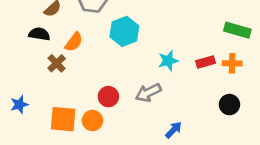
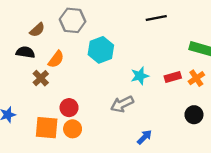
orange cross: (232, 63) -> (196, 78), turned -35
red circle: (108, 97) -> (69, 108), moved

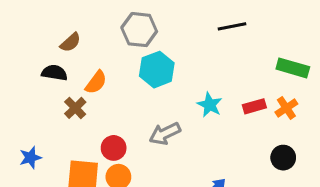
gray hexagon: (73, 20) -> (139, 30), moved
cyan star: (140, 76) -> (210, 105), turned -30
gray arrow: (122, 104) -> (165, 134), moved

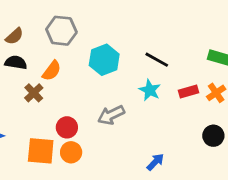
black line: (232, 26) -> (157, 60), moved, turned 40
gray hexagon: (139, 30) -> (61, 31), moved
brown semicircle: (70, 42) -> (14, 36), moved

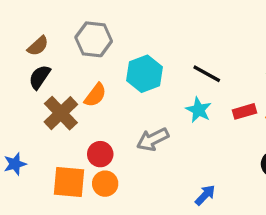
black semicircle: (16, 62) -> (40, 77), turned -65
orange semicircle: (52, 71) -> (95, 95), moved
brown cross: (34, 93) -> (61, 113), size x1.5

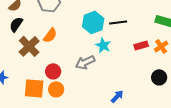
cyan hexagon: (144, 74) -> (93, 22), moved
black line: (207, 74) -> (118, 22), turned -36
cyan star: (199, 110) -> (103, 45), moved

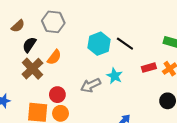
black line: (118, 22) -> (125, 44), turned 42
black semicircle: (16, 24) -> (29, 45), moved
cyan star: (103, 45) -> (115, 76), moved

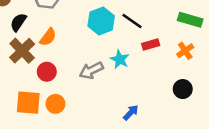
red rectangle: (149, 68) -> (151, 45), moved
red circle: (57, 95) -> (47, 72), moved

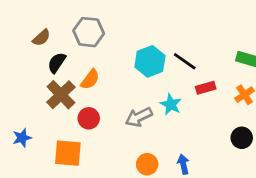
orange circle: (55, 104) -> (147, 164), moved
blue arrow: (131, 113) -> (183, 164), turned -56

